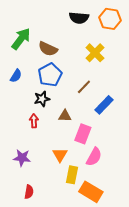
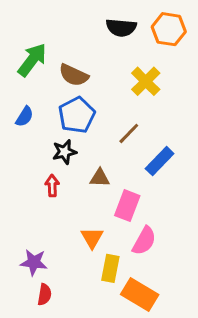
purple star: (22, 158) -> (34, 262), moved

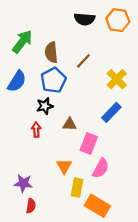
brown semicircle: (74, 75) -> (51, 52), turned 60
yellow cross: (146, 81) -> (117, 79), moved
blue semicircle: (25, 117) -> (17, 81), size x1.5
brown line: (129, 133) -> (83, 61), moved

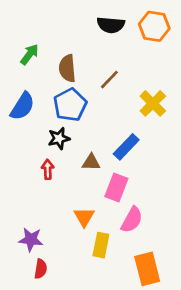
green arrow: (22, 42) -> (29, 54), size x0.7
blue rectangle: (111, 112) -> (126, 147), moved
orange rectangle: (97, 206) -> (147, 269), moved, turned 45

